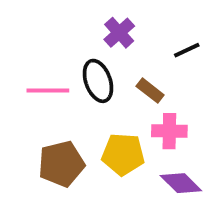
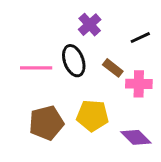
pink cross: (169, 131) -> (139, 84), moved

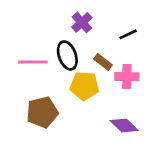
yellow pentagon: (93, 116) -> (85, 86), moved

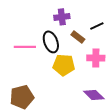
purple cross: (82, 22) -> (62, 17), turned 35
brown rectangle: (103, 62) -> (78, 37), moved
brown pentagon: (42, 112) -> (22, 97), moved

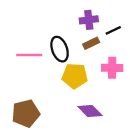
purple cross: (62, 17) -> (89, 20), moved
brown rectangle: (78, 37) -> (91, 43), turned -64
purple diamond: (94, 95) -> (90, 111), moved

